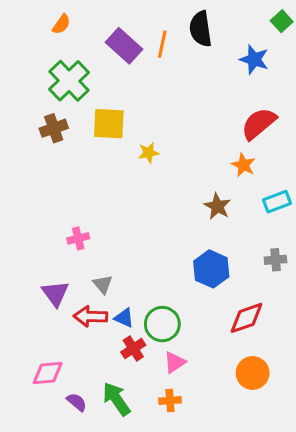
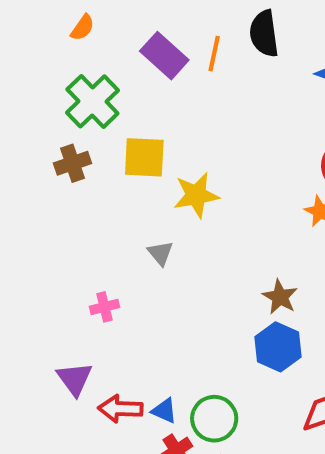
yellow star: (149, 153) -> (196, 195), size x1.6
brown star: (217, 206) -> (280, 297), moved
gray triangle: (103, 284) -> (160, 253), moved

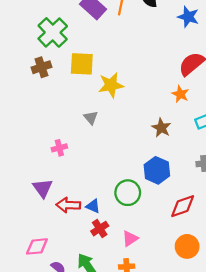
brown star: (280, 297) -> (161, 128), moved
green circle: (214, 419) -> (128, 193), moved

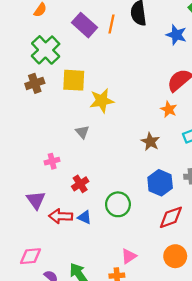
blue hexagon: (157, 170) -> (160, 183), moved
red cross: (100, 229) -> (80, 184), moved
pink triangle: (130, 239) -> (129, 256), moved

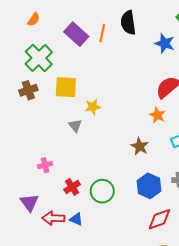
yellow star: (102, 101) -> (93, 107), size x0.7
gray triangle: (82, 132) -> (75, 126), moved
green circle: (118, 204) -> (102, 191), moved

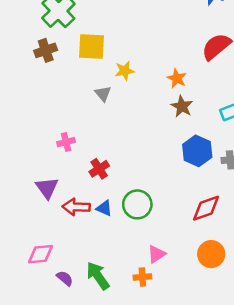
orange star: (157, 115) -> (177, 78), moved
brown star: (140, 146) -> (182, 106), moved
blue hexagon: (149, 186) -> (197, 151), moved
green circle: (102, 191) -> (137, 204), moved

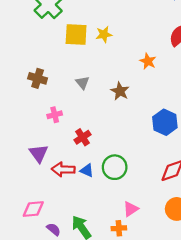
brown cross: (46, 50) -> (38, 78), moved, turned 36
yellow star: (125, 71) -> (104, 34), moved
gray triangle: (103, 94) -> (83, 83), moved
brown star: (182, 106) -> (120, 91), moved

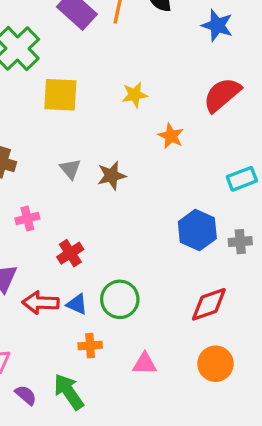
yellow star: (104, 34) -> (135, 95), moved
brown star: (120, 91) -> (112, 176), moved, turned 30
pink triangle: (131, 209) -> (145, 364), turned 35
orange cross: (119, 228) -> (90, 346), moved

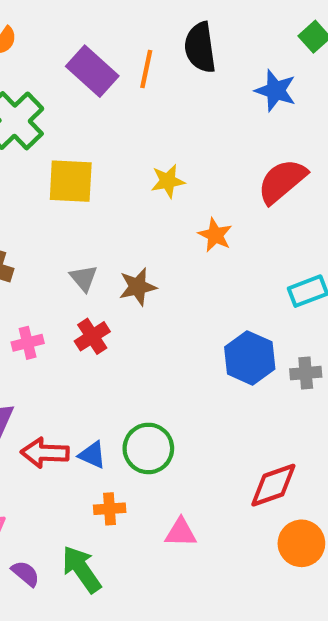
red cross: (70, 253) -> (92, 336), moved
red diamond: (209, 304) -> (273, 485), moved
orange circle: (216, 364) -> (301, 543), moved

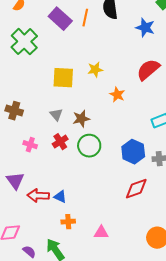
yellow square: (71, 181) -> (63, 78), moved
pink cross: (28, 343) -> (30, 145), turned 32
green circle: (148, 448) -> (89, 146), moved
red diamond: (273, 485) -> (136, 189), moved

